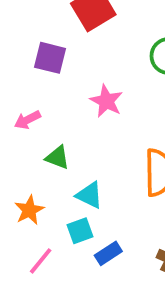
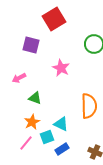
cyan triangle: (89, 195) -> (61, 124), moved
orange star: (29, 210) -> (32, 122), moved
pink line: (41, 261) -> (26, 143), moved

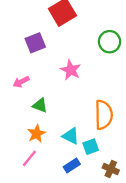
purple square: (31, 45) -> (35, 43), turned -36
cyan square: (47, 137) -> (91, 147), moved

